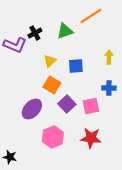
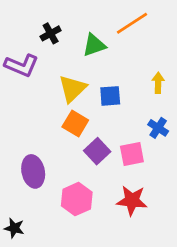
black cross: (35, 33) -> (51, 33), moved
yellow triangle: (50, 61) -> (72, 89), size x1.5
blue cross: (109, 88) -> (158, 128), turned 32
purple ellipse: (32, 109) -> (33, 171), moved, turned -55

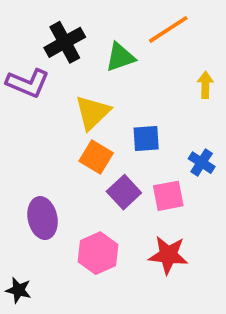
black cross: (51, 33) -> (65, 42), size x1.5
yellow arrow: (158, 83) -> (205, 85), moved
blue square: (110, 96) -> (146, 139), moved

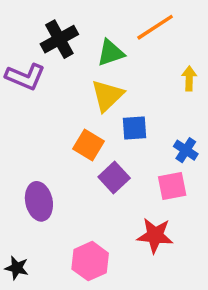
yellow triangle: (92, 113) -> (107, 95), moved
pink square: (168, 196) -> (172, 186), moved
pink hexagon: (98, 253) -> (90, 261), moved

